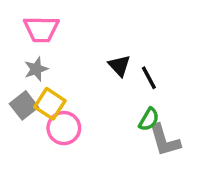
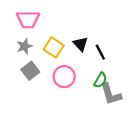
yellow square: (50, 104) -> (54, 47), moved
gray square: (24, 105) -> (30, 71), moved
pink circle: (64, 128) -> (64, 77), moved

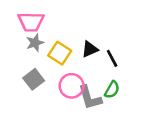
black triangle: (81, 44) -> (90, 49), turned 49
gray star: (24, 46) -> (35, 43), moved
gray L-shape: (111, 94) -> (90, 98), moved

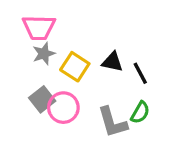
black triangle: (90, 49) -> (112, 62), turned 36
pink circle: (72, 86) -> (63, 108), moved

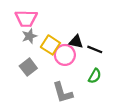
black line: (140, 73) -> (95, 49), turned -40
pink circle: (63, 108) -> (65, 55), moved
gray L-shape: (112, 122) -> (63, 93), moved

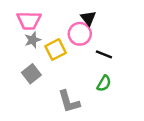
black triangle: (76, 42) -> (88, 18), moved, turned 40
yellow square: (50, 45) -> (56, 50), turned 30
pink circle: (65, 55) -> (80, 34), moved

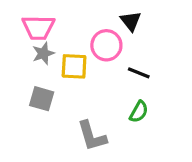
black triangle: (88, 18) -> (131, 21), moved
yellow square: (56, 50) -> (74, 66), turned 30
gray square: (31, 74) -> (42, 99), turned -36

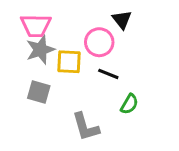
gray star: (43, 53) -> (40, 50), size x1.4
black line: (139, 73) -> (108, 74), moved

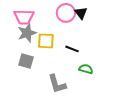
pink circle: (99, 42) -> (66, 13), moved
green semicircle: (129, 104) -> (86, 69), turned -104

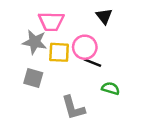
pink circle: (66, 13) -> (85, 47), moved
pink trapezoid: (24, 17) -> (51, 21), moved
gray star: (27, 33) -> (35, 42), turned 30

